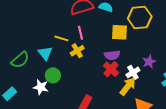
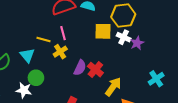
purple semicircle: (112, 55) -> (80, 68), moved, turned -56
purple star: (149, 62) -> (137, 43), moved
white cross: (133, 72) -> (124, 37), moved, turned -32

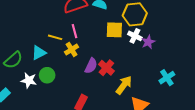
cyan triangle: (27, 55) -> (39, 53), turned 42
white star: (24, 90) -> (29, 80), moved

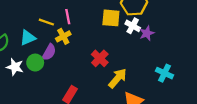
purple semicircle: (91, 66) -> (49, 52), moved
cyan cross: (167, 78) -> (164, 73), turned -35

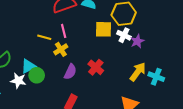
cyan triangle: (28, 38) -> (28, 66), moved
purple semicircle: (49, 52) -> (70, 72), moved
yellow arrow: (118, 78) -> (138, 72), moved

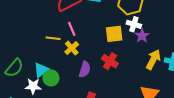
yellow square: (103, 29) -> (114, 34), moved
purple star: (137, 41) -> (142, 36), moved

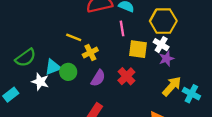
pink line: (72, 29) -> (122, 28), moved
green circle: (51, 78) -> (68, 72), moved

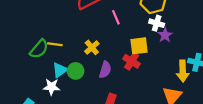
yellow line: (74, 37) -> (55, 44), moved
yellow square: (138, 49) -> (139, 46), moved
green semicircle: (26, 58) -> (39, 49), moved
yellow arrow: (172, 86) -> (183, 71), moved, turned 150

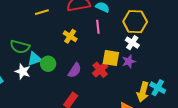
purple star: (165, 35) -> (129, 61), moved
yellow line: (55, 44) -> (42, 12), moved, turned -40
yellow cross: (92, 47) -> (70, 36), moved, turned -32
green semicircle: (39, 49) -> (20, 47), moved, turned 48

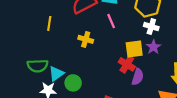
yellow line: (42, 12) -> (49, 23), turned -48
green circle: (48, 64) -> (73, 83), moved
purple semicircle: (75, 70) -> (138, 77), moved

